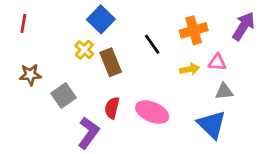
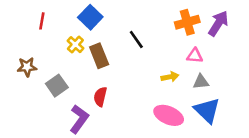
red line: (23, 23) -> (42, 21), moved
orange cross: (194, 30) -> (187, 22), moved
yellow arrow: (190, 69) -> (170, 77), moved
pink ellipse: (152, 112) -> (169, 115), moved
blue triangle: (212, 125) -> (207, 110), moved

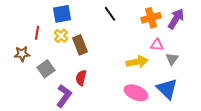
blue square: (90, 17) -> (62, 14), moved, turned 36
red line: (42, 21) -> (37, 33), moved
black line: (136, 40) -> (110, 14), moved
yellow arrow: (170, 77) -> (137, 62), size x1.5
gray triangle: (201, 82) -> (172, 59), moved, turned -48

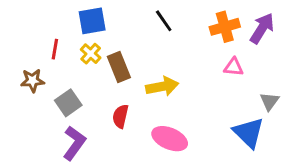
gray triangle: (172, 59) -> (269, 101), moved
yellow arrow: (137, 62) -> (162, 86), moved
pink ellipse: (136, 93) -> (170, 139), moved
purple L-shape: (64, 96) -> (74, 143), moved

